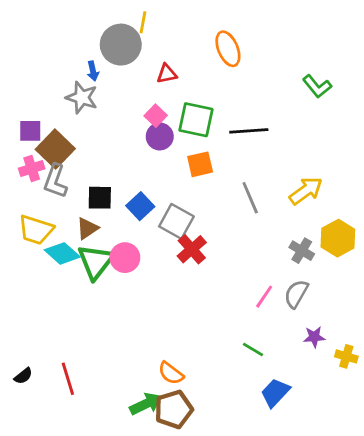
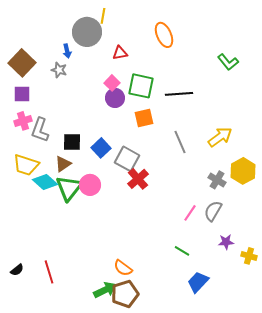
gray star: (82, 97) -> (59, 70), size x0.7
brown square: (55, 149) -> (22, 63), moved

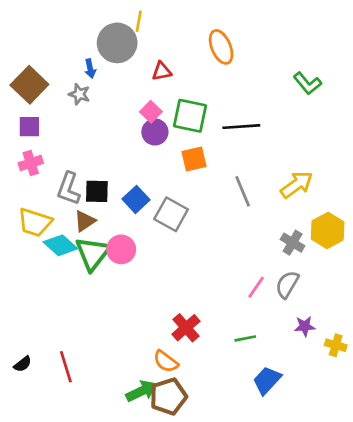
gray L-shape: (40, 130) -> (69, 189), moved
red cross: (138, 179) -> (186, 328), moved
green line: (182, 251) -> (245, 338), turned -42

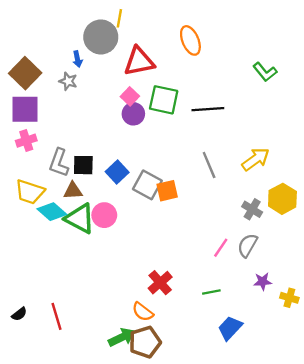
red triangle: (162, 71) -> (139, 61), size x1.8
purple square: (29, 127) -> (25, 109), size x1.5
orange square: (194, 159) -> (167, 191), moved
brown triangle: (85, 221) -> (73, 191), turned 30
green triangle: (93, 253) -> (80, 219), turned -40

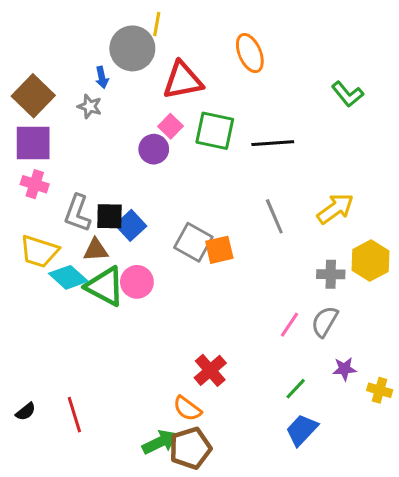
purple circle: (133, 114) -> (154, 149), moved
pink cross: (26, 141) -> (35, 184), turned 36
blue square: (117, 172) -> (131, 225), moved
gray cross: (252, 209) -> (331, 274), turned -30
green line: (211, 292) -> (296, 389), moved, turned -36

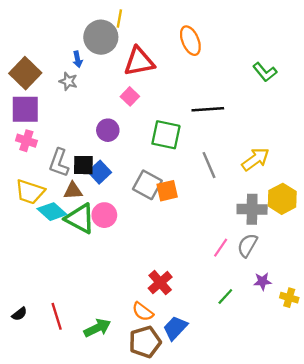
green square: (215, 131) -> (166, 135), moved
purple circle: (154, 149) -> (108, 130), moved
gray cross: (331, 274) -> (252, 209), size x1.4
blue trapezoid: (302, 430) -> (175, 328), moved
green arrow: (160, 442) -> (97, 328), moved

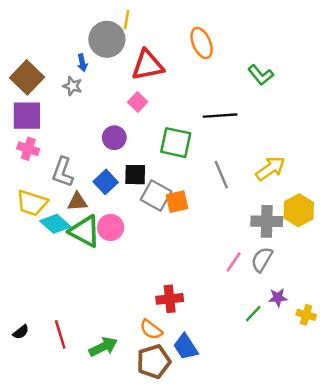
green L-shape: (265, 72) -> (261, 75), moved
black square: (83, 165) -> (135, 175), moved
red cross: (160, 283) -> (170, 299), turned 35
green line: (225, 296) -> (253, 314), moved
blue trapezoid: (175, 328) -> (186, 347), turned -76

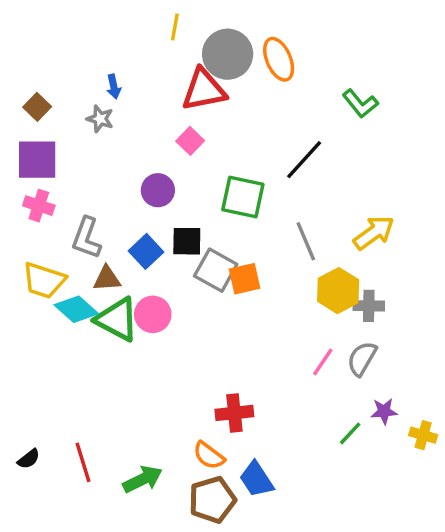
gray circle: (107, 39) -> (228, 54), moved
brown square: (27, 77) -> (37, 107), size x0.6
black line: (220, 116) -> (304, 160), turned -44
yellow hexagon: (299, 210) -> (338, 291), moved
gray cross: (267, 221) -> (369, 306), size x0.7

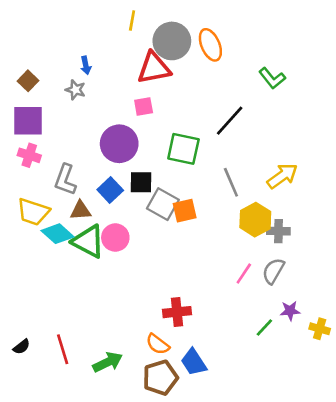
pink square: (190, 141) -> (144, 106), turned 36
purple circle: (158, 190) -> (119, 144), size x1.5

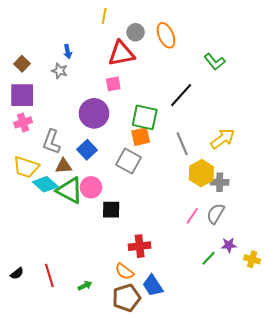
gray circle: (172, 41) -> (136, 32), size x0.6
pink cross: (29, 155) -> (23, 122), turned -36
black square: (141, 182) -> (111, 210), moved
orange square: (185, 211) -> (141, 137), moved
green arrow: (108, 362) -> (85, 286), size x0.6

